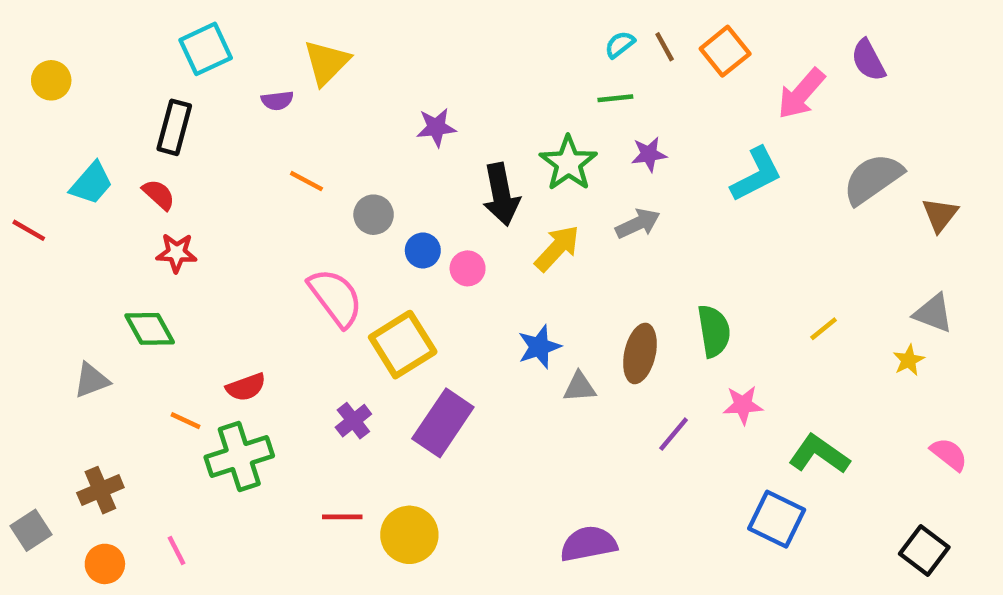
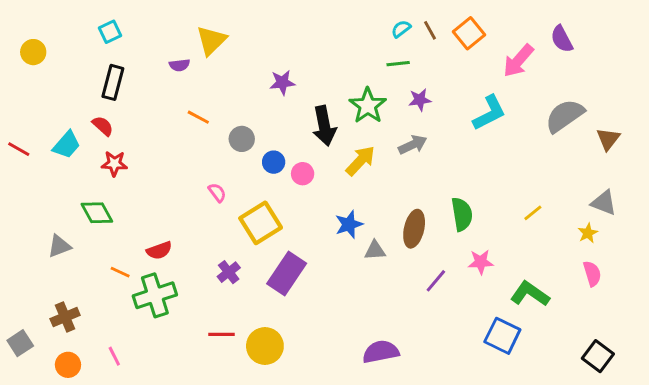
cyan square: (206, 49) -> (110, 32), moved, size x0.7
cyan trapezoid: (91, 183) -> (67, 145), moved
pink semicircle: (335, 298) -> (217, 192), size x0.5
pink semicircle: (949, 454) -> (592, 274), moved, turned 35

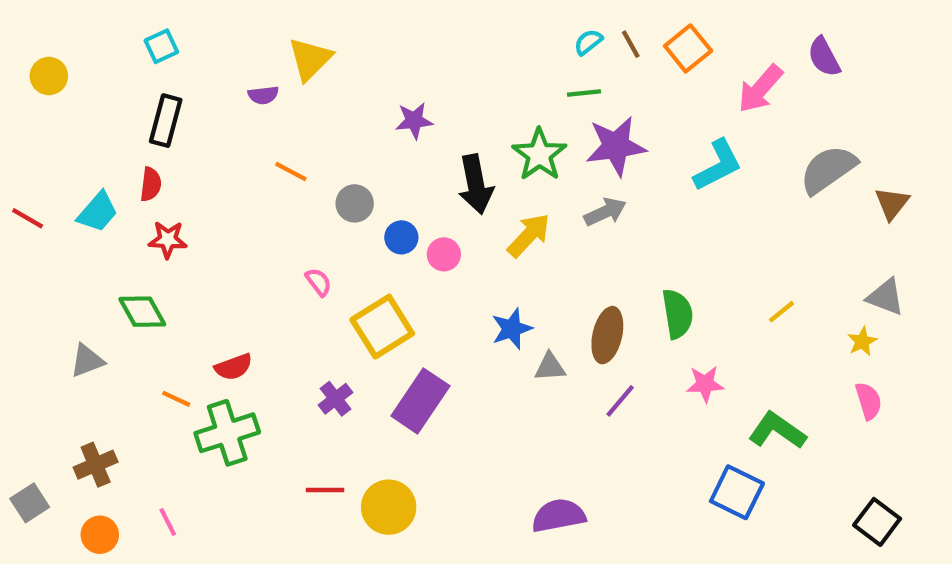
purple star: (420, 100) -> (616, 146), size x1.8
red semicircle: (103, 126) -> (151, 184), turned 55
purple line: (436, 281) -> (620, 401), moved

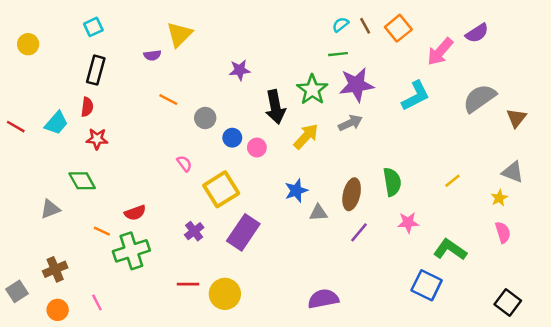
purple semicircle: (824, 57) -> (477, 33), turned -95

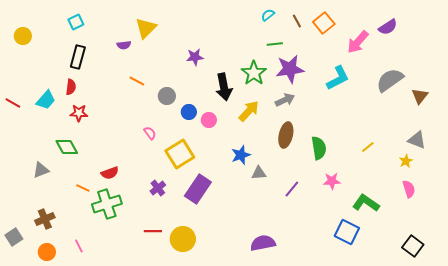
cyan semicircle: (341, 25) -> (268, 15), moved
brown ellipse: (352, 194) -> (286, 135), moved

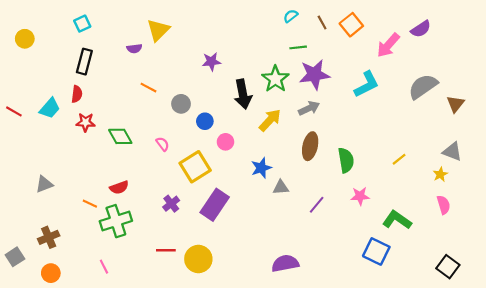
pink circle: (209, 120) -> (225, 142), moved
green diamond: (67, 147) -> (120, 136), moved
pink line: (79, 246) -> (104, 267), moved

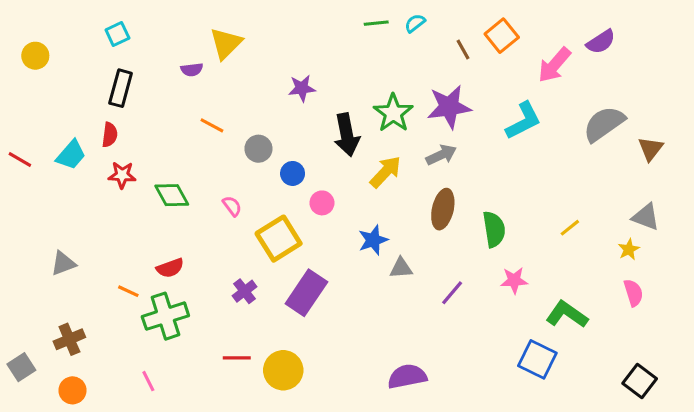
brown line: (322, 22) -> (463, 50), moved
green line: (298, 47) -> (376, 23), moved

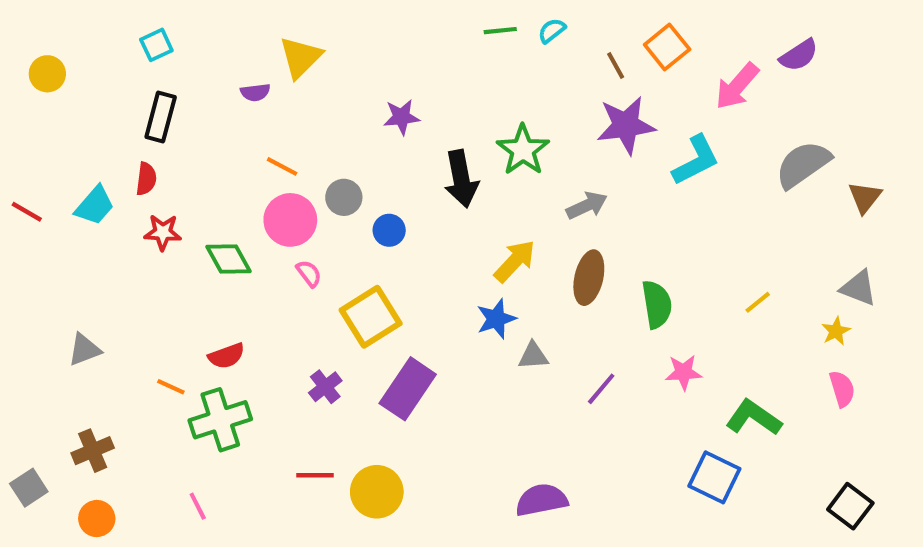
purple star: (449, 107) -> (626, 125), moved
yellow arrow: (386, 172) -> (515, 261), moved
pink circle: (322, 203) -> (290, 220), moved, size x1.6

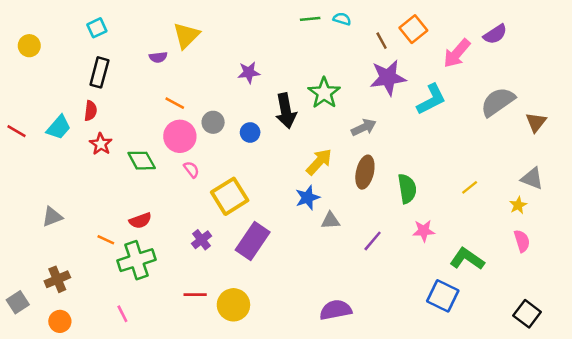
cyan semicircle: (552, 31) -> (342, 19), turned 54
blue circle: (389, 230) -> (250, 132), moved
red star: (163, 232) -> (101, 144), turned 30

